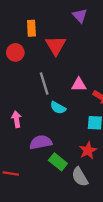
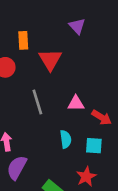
cyan semicircle: (58, 108) -> (66, 139), moved, turned -126
purple semicircle: (41, 142) -> (17, 168), moved, turned -50

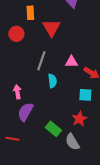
gray line: (37, 102) -> (41, 61), turned 36
cyan semicircle: (66, 139) -> (52, 81), moved

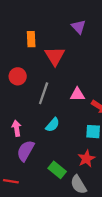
red circle: (16, 34) -> (18, 76), moved
cyan semicircle: (52, 81) -> (53, 125), moved, turned 48

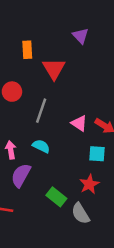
pink triangle: (77, 94) -> (79, 123), moved, turned 35
cyan semicircle: (53, 125) -> (41, 146), moved, turned -105

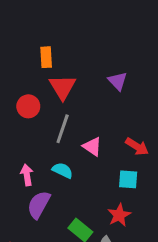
purple triangle: (80, 36) -> (118, 81), moved
red triangle: (54, 69) -> (63, 87), moved
pink triangle: (79, 123) -> (92, 147), moved

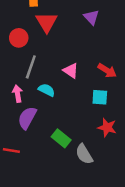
gray line: (63, 129) -> (31, 67), moved
red star: (119, 215) -> (107, 127), moved, turned -30

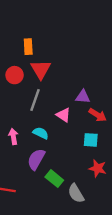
purple triangle: (91, 17) -> (83, 97), moved, turned -42
red circle: (19, 38) -> (15, 75), moved
gray line: (31, 67) -> (35, 100), moved
purple semicircle: (27, 118) -> (36, 159), moved

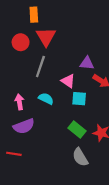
cyan square: (91, 140) -> (79, 99), moved
purple semicircle: (36, 159) -> (24, 126), moved, turned -140
green rectangle: (54, 179) -> (77, 130), moved

